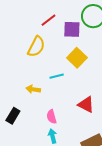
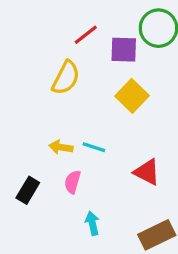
cyan line: (57, 76) -> (94, 147), moved, turned 32
pink semicircle: (52, 117) -> (72, 182), moved, turned 32

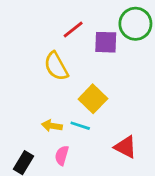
yellow semicircle: (66, 78) -> (56, 66), turned 124
yellow square: (132, 96) -> (93, 99), moved

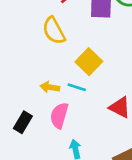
pink semicircle: (62, 155) -> (59, 115), size x1.4

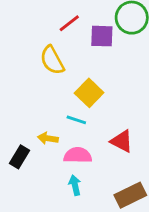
yellow arrow: (50, 87) -> (48, 138), moved
pink semicircle: (59, 115) -> (78, 155), moved, turned 75

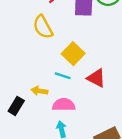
red triangle: (122, 141) -> (96, 78), moved

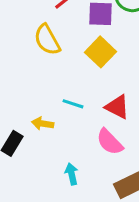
yellow square: (73, 54) -> (101, 52), moved
pink semicircle: (64, 105) -> (110, 142), moved, turned -135

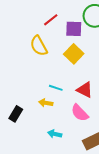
yellow arrow: (43, 124) -> (46, 103), moved
cyan arrow: (72, 174) -> (55, 134), turned -64

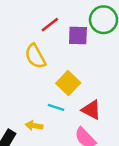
yellow square: (74, 54) -> (68, 83), moved
yellow arrow: (46, 103) -> (34, 126), moved

